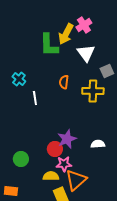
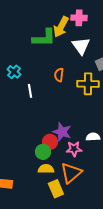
pink cross: (84, 25) -> (79, 18), turned 35
green L-shape: (49, 45) -> (44, 38), turned -90
purple star: (67, 139) -> (62, 132), turned -30
green circle: (21, 159) -> (43, 152), moved
pink star: (64, 164) -> (74, 149), moved

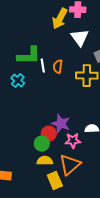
green L-shape: (44, 38) -> (29, 56), moved
cyan cross: (14, 72) -> (18, 81), moved
white line: (30, 91) -> (43, 66), moved

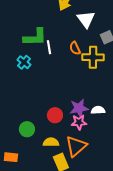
orange semicircle: (58, 67) -> (75, 48), moved, turned -32
purple star: (61, 124) -> (79, 108), moved, turned -30
green circle: (42, 144) -> (27, 129), moved

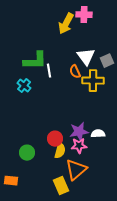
white triangle: (86, 19) -> (86, 57), moved
yellow semicircle: (51, 142) -> (60, 151), moved, turned 105

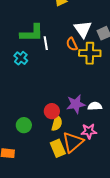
pink star: (79, 146) -> (89, 131), moved
yellow rectangle: (61, 186) -> (58, 148), moved

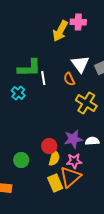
yellow cross: (90, 53) -> (86, 103), moved, turned 30
pink star: (89, 131) -> (74, 161), moved

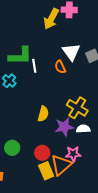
yellow cross: (86, 103) -> (77, 108), moved
red circle: (49, 146) -> (42, 153), moved
yellow semicircle: (54, 158) -> (43, 114), moved
pink star: (74, 161) -> (73, 154), moved

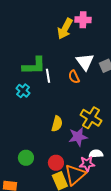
white semicircle: (83, 129) -> (96, 154), moved

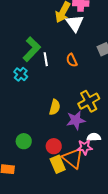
white triangle: (85, 62) -> (75, 23), moved
green L-shape: (34, 66) -> (32, 49), turned -45
yellow cross: (91, 118) -> (89, 101), turned 30
orange triangle: (75, 175) -> (73, 158), turned -40

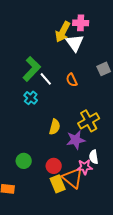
white line: (46, 59) -> (46, 79), turned -32
cyan cross: (21, 74) -> (31, 98), moved
white semicircle: (94, 137) -> (94, 157), turned -96

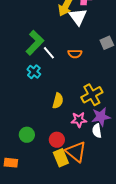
orange semicircle: (72, 80) -> (75, 54), turned -64
purple star: (76, 140) -> (101, 117), moved
pink star: (85, 167) -> (79, 120), moved

